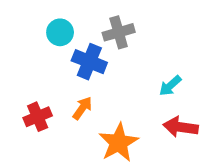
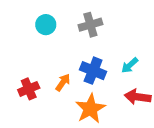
blue cross: (89, 62) -> (93, 71), moved

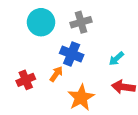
cyan circle: (46, 25) -> (41, 22), size x1.5
blue cross: (93, 71) -> (72, 54), moved

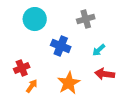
gray cross: (81, 22) -> (86, 19), moved
orange arrow: (56, 74) -> (32, 86), moved

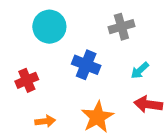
red cross: (22, 68) -> (27, 80), moved
orange arrow: (32, 86) -> (45, 121), turned 48

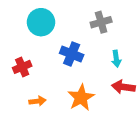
cyan arrow: (140, 70) -> (116, 59), turned -56

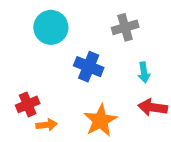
red cross: (22, 67) -> (28, 104), moved

